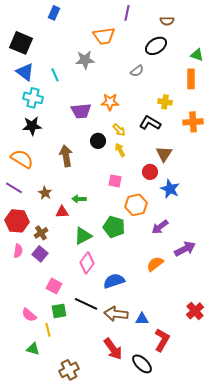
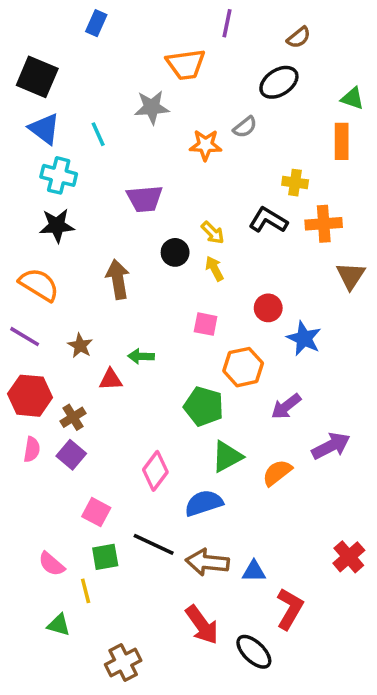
brown semicircle: (167, 21) -> (299, 38), turned -40
orange star: (110, 102) -> (206, 145), moved
orange cross: (193, 122) -> (324, 224), moved
brown triangle: (164, 154) -> (351, 276), moved
green triangle: (83, 236) -> (227, 457), moved

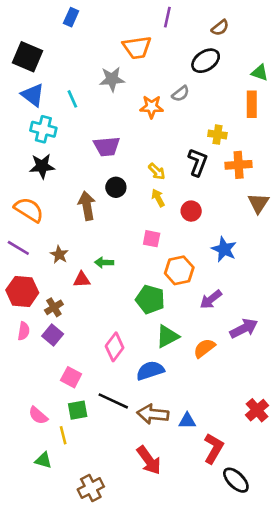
black L-shape: (268, 220) -> (198, 162), turned 80
black circle: (175, 252) -> (116, 187), moved
red circle: (268, 308) -> (191, 211), moved
black ellipse: (254, 652) -> (236, 480), moved

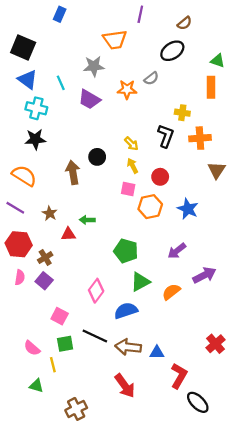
purple trapezoid: (107, 146) -> (89, 99), moved, turned 35
pink square: (152, 239) -> (128, 189), moved
orange hexagon: (179, 270) -> (150, 207), moved

